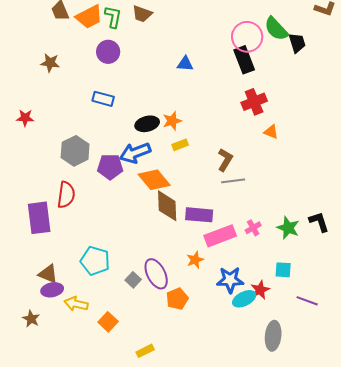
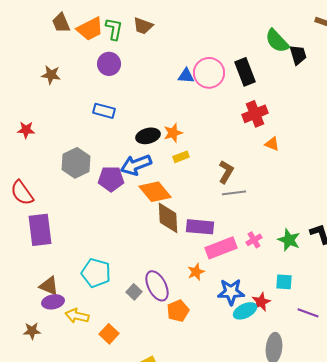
pink circle: (247, 37) -> (209, 73), moved
red semicircle: (66, 195) -> (22, 193), moved, turned 136
brown star: (31, 319) -> (32, 331), turned -30

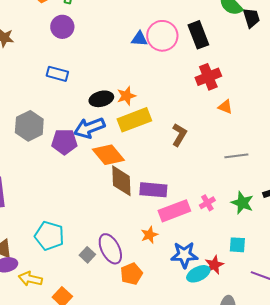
yellow rectangle: (181, 157) -> (134, 120), size x2.0
gray line: (234, 193) -> (236, 156), moved

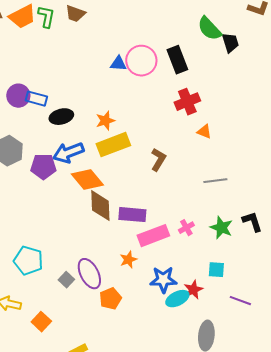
purple circle: (62, 27) -> (18, 96), moved
black ellipse: (101, 99) -> (61, 117), moved

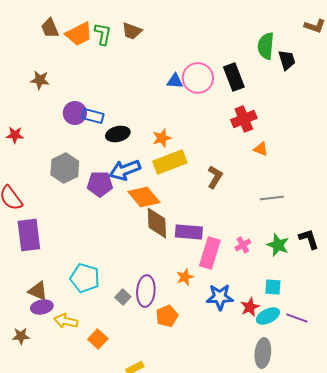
green semicircle: (209, 29) -> (266, 46), turned 48
pink rectangle: (153, 236) -> (210, 253), turned -52
purple ellipse: (89, 274) -> (146, 291), turned 32
cyan ellipse: (177, 299) -> (268, 316), moved

